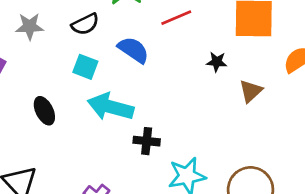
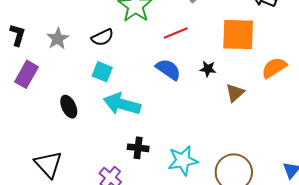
gray star: (30, 26) -> (58, 39), turned -30
blue semicircle: (133, 50) -> (168, 69), moved
black cross: (147, 141) -> (138, 148), moved

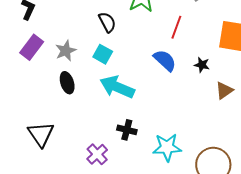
red line: (176, 33) -> (176, 27), turned -55
black semicircle: (102, 37) -> (107, 22), turned -100
gray star: (58, 39) -> (66, 51), moved

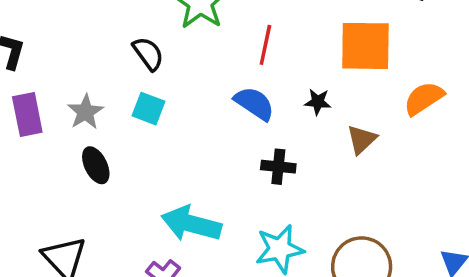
purple rectangle: (32, 47) -> (27, 114), turned -40
cyan arrow: (117, 87) -> (191, 224), moved
black cross: (127, 130) -> (278, 167), moved

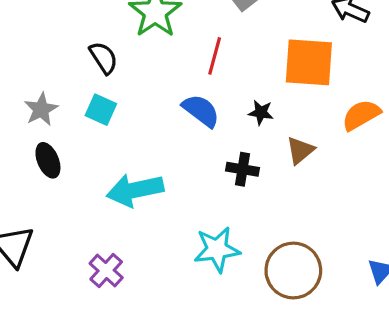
black cross: (278, 167) -> (243, 169), moved
cyan arrow: (191, 224) -> (135, 190), moved, turned -30

